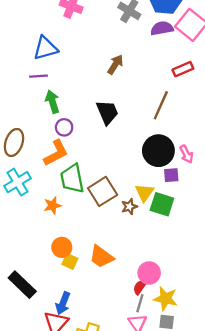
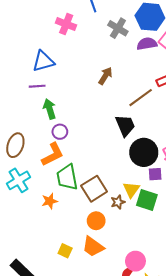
brown line: (161, 105) -> (141, 98), moved, turned 30
black trapezoid: (107, 112) -> (125, 125), moved
orange circle: (62, 247) -> (96, 221), moved

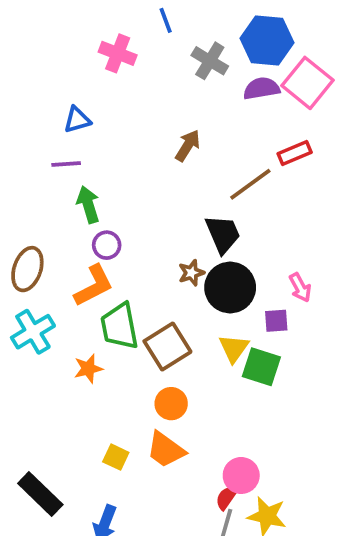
blue triangle: (43, 61) -> (77, 120), size x0.7
black circle: (144, 152) -> (230, 287), moved
brown star: (118, 202) -> (191, 273), moved

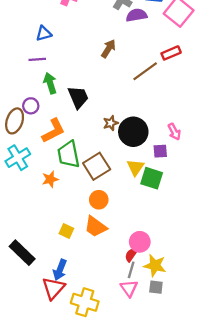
purple semicircle: (261, 88) -> (137, 15), moved
black trapezoid: (223, 234) -> (78, 97), moved
purple circle: (107, 245) -> (31, 106), moved

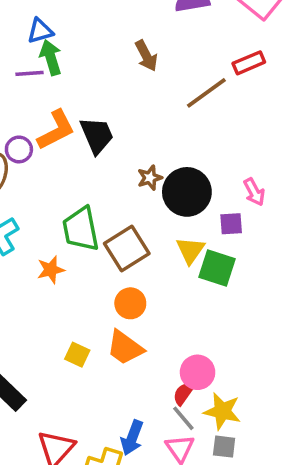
brown arrow: (108, 49) -> (146, 56), turned 120
green arrow: (50, 83) -> (51, 57), moved
orange L-shape: (53, 131) -> (56, 130), moved
blue arrow: (60, 270) -> (132, 438), moved
gray line: (131, 270) -> (183, 418), turned -56

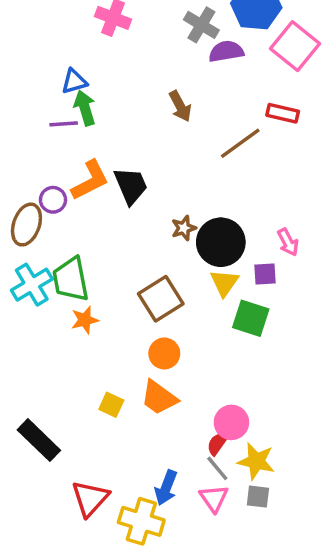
red rectangle: (249, 63) -> (283, 113), turned 36
green trapezoid: (81, 229) -> (71, 279), moved
yellow triangle: (190, 250) -> (224, 283), moved

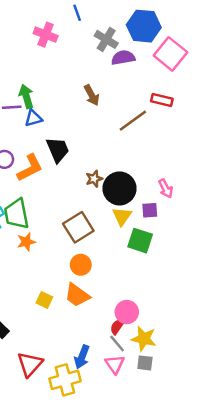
blue triangle: (74, 81) -> (33, 118), moved
orange L-shape: (90, 180) -> (30, 168), moved
yellow cross: (141, 521) -> (65, 380), turned -32

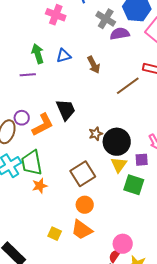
green arrow: (26, 96) -> (38, 54), moved
blue triangle: (33, 118) -> (64, 56), moved

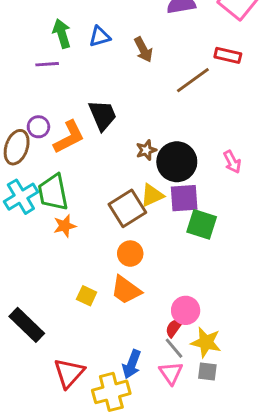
purple square: (142, 160) -> (184, 198), moved, size x1.5
yellow triangle: (119, 165) -> (152, 195), moved, turned 30

